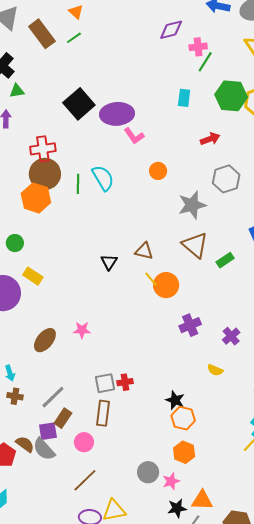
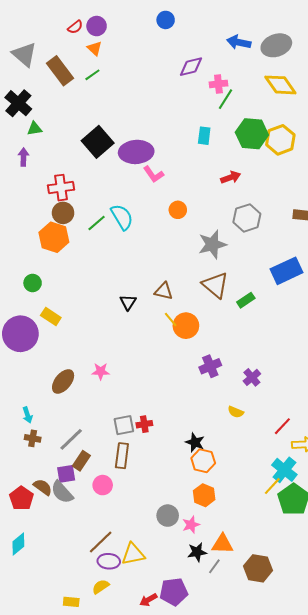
brown circle: (45, 174) -> (63, 213), size x0.7
green line: (78, 184) -> (97, 223), turned 48
brown line: (85, 480) -> (101, 542), moved

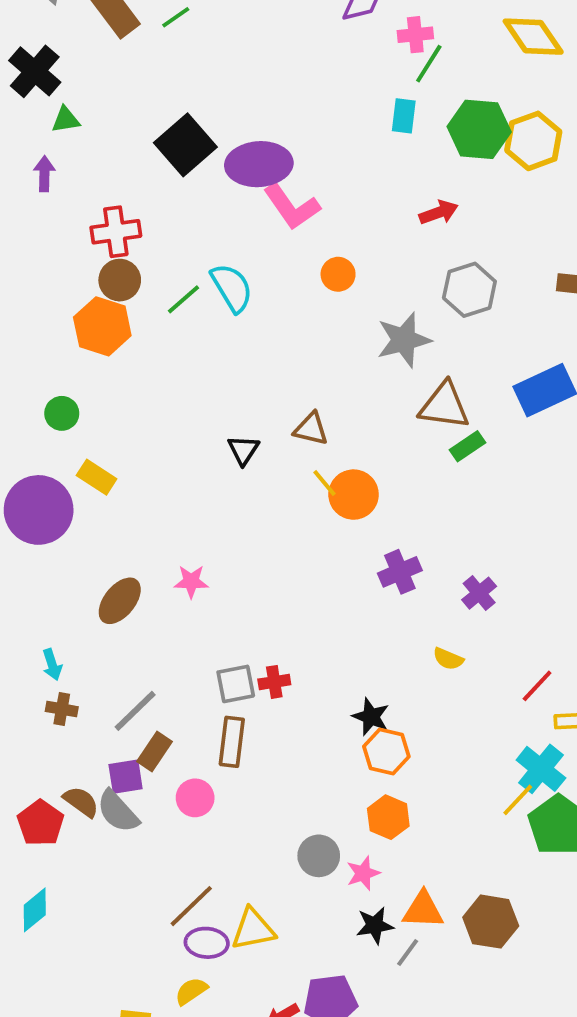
cyan rectangle: (204, 136) -> (404, 116), moved
pink L-shape: (153, 174) -> (292, 207), size x1.4
brown triangle: (215, 285) -> (444, 406), moved, turned -32
brown hexagon: (258, 568) -> (491, 922), moved

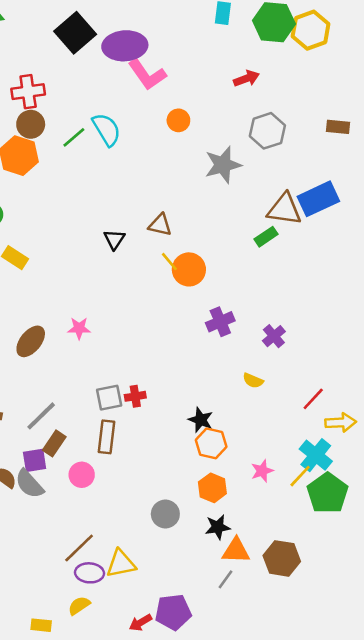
brown triangle: (444, 406) -> (284, 209), moved
pink star: (363, 873) -> (262, 471), moved
black star: (375, 925) -> (218, 527), moved

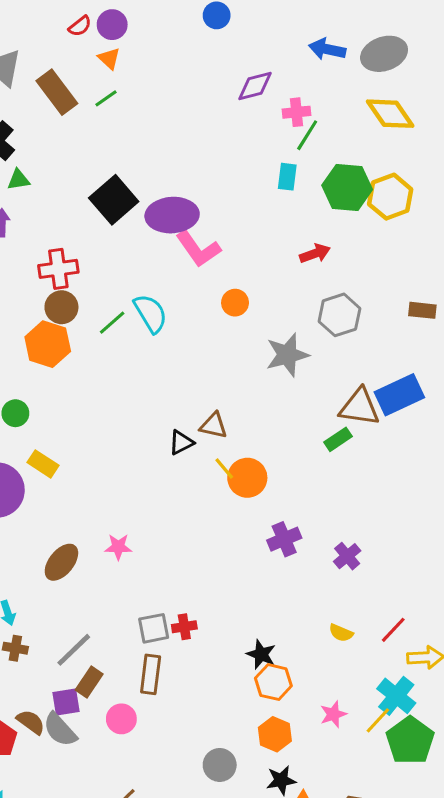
black triangle: (114, 239) -> (181, 442), moved, turned 30
yellow semicircle: (253, 381) -> (341, 633), moved

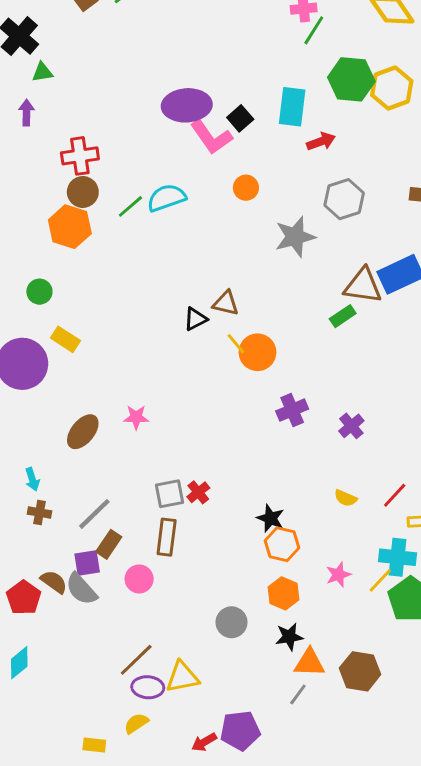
cyan rectangle: (287, 177) -> (292, 107), moved, size x1.5
black square: (114, 200) -> (240, 118), moved, size x0.6
cyan semicircle: (151, 313) -> (167, 198), turned -78
red cross: (184, 627) -> (198, 492), turned -30
cyan cross: (396, 696) -> (398, 557), turned -33

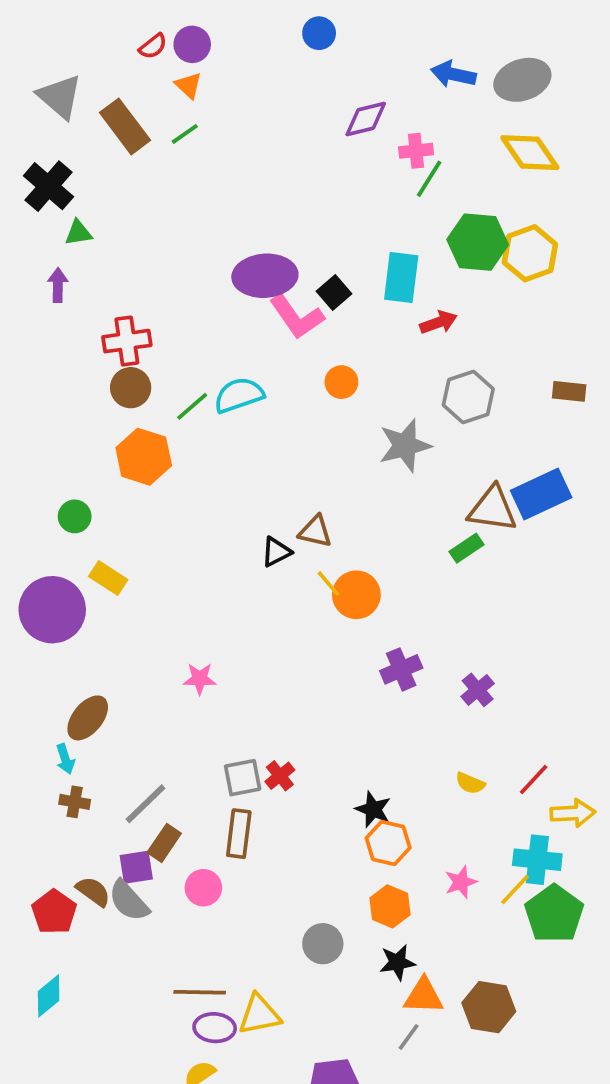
orange hexagon: (70, 227) -> (144, 457), moved
brown ellipse: (83, 432) -> (88, 718), moved
brown line: (136, 660) -> (200, 992), turned 45

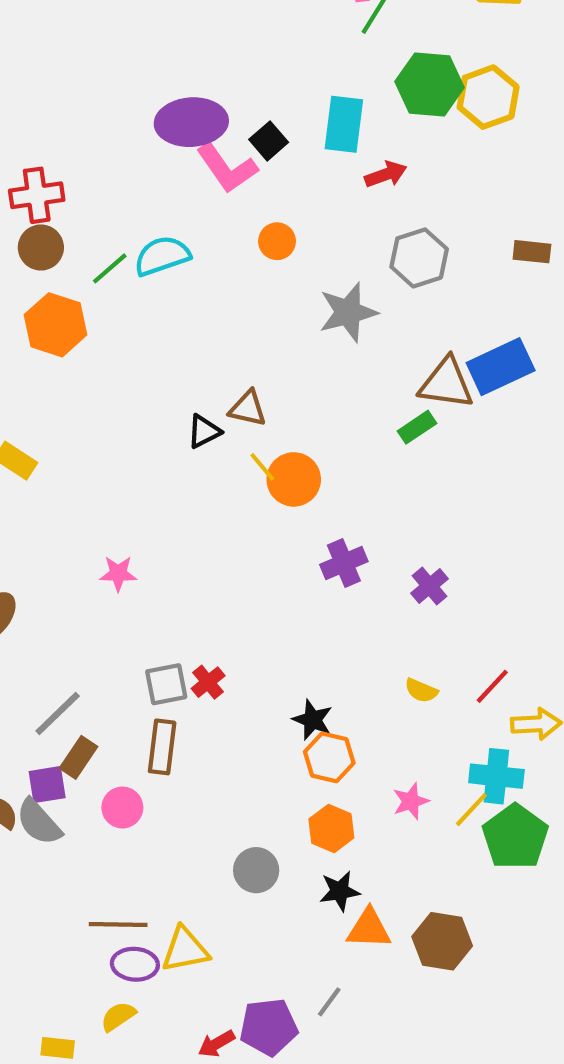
gray line: (409, 1037) -> (329, 1002), moved

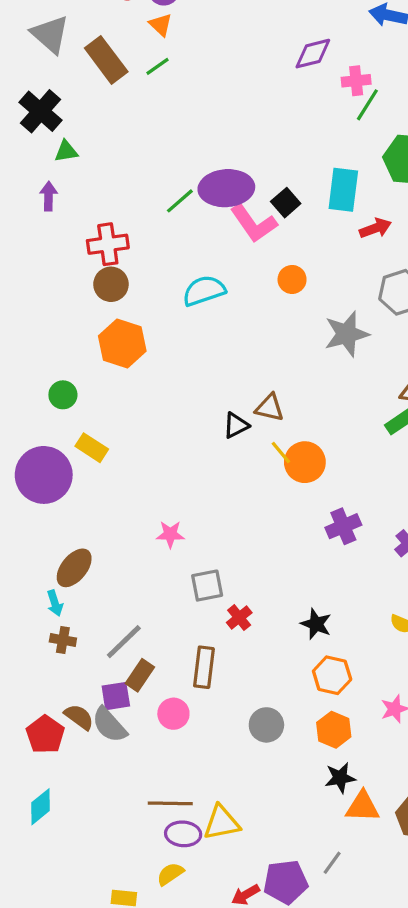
green line: (110, 268) -> (180, 201), moved
gray square: (166, 684) -> (207, 586), moved
black star: (313, 720) -> (316, 624), moved
gray circle: (256, 870) -> (266, 725), moved

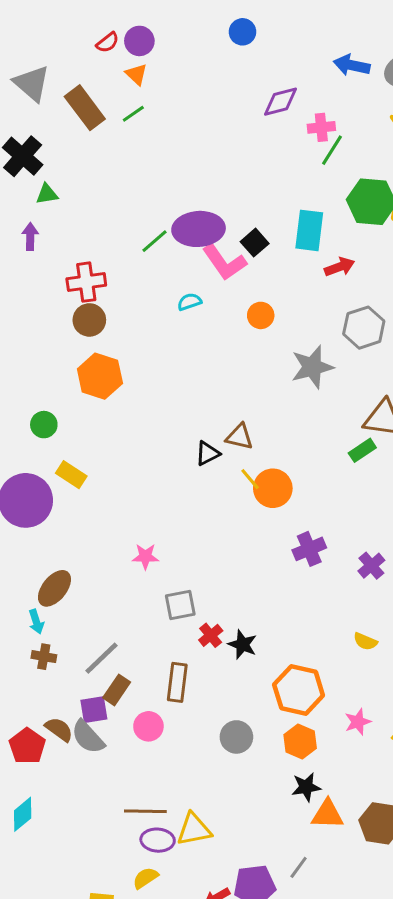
cyan semicircle: (204, 291) -> (189, 302), moved, size x0.6
black star: (316, 624) -> (242, 644), moved
orange hexagon: (332, 675) -> (299, 690), size x1.4

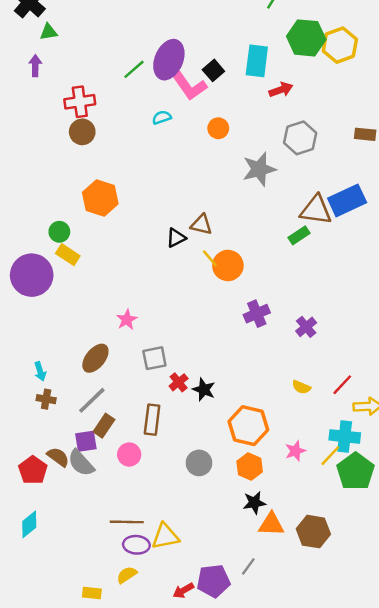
purple ellipse: (199, 229) -> (169, 60), turned -63
orange hexagon: (100, 376) -> (100, 198), moved
green circle: (44, 425) -> (59, 232), moved
pink star: (145, 557) -> (127, 320), turned -30
brown ellipse: (54, 588) -> (95, 358), moved

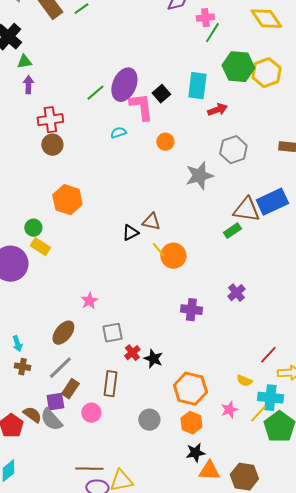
purple arrow: (35, 66) -> (28, 85), moved
pink L-shape: (189, 86) -> (141, 107), turned -152
purple cross: (257, 314) -> (191, 310), moved, turned 30
purple cross: (306, 327) -> (236, 293), moved
yellow semicircle: (301, 387) -> (244, 381), moved

